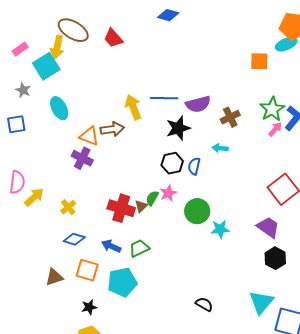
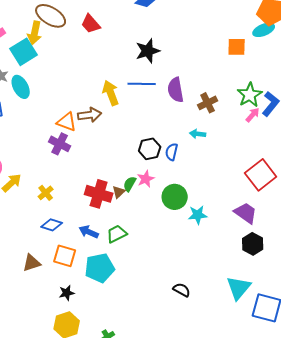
purple semicircle: (198, 104) -> (176, 90), turned 95
cyan ellipse: (59, 108) -> (21, 87), moved
black star: (178, 128) -> (148, 51), moved

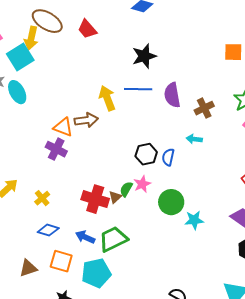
green trapezoid: (117, 234) -> (113, 239), size x1.4

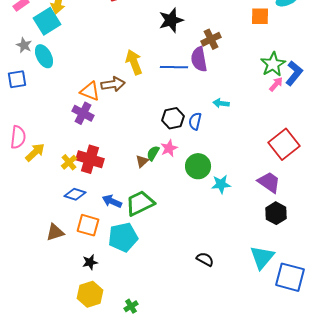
blue line: (138, 89) -> (174, 67), moved
brown cross: (204, 108) -> (211, 39), moved
red cross: (95, 199) -> (90, 159), moved

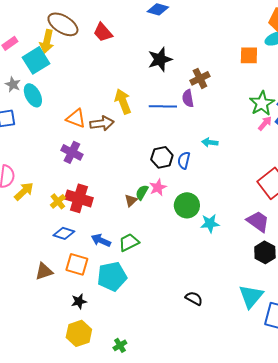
purple semicircle: (199, 59) -> (188, 98), size x0.7
orange triangle: (90, 91) -> (76, 118), moved
green trapezoid: (140, 203) -> (129, 242), size x0.7

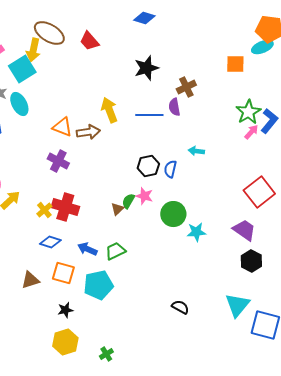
pink star: (158, 187) -> (144, 196), turned -30

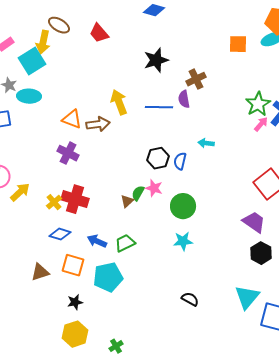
brown ellipse: (49, 33) -> (59, 25), size x0.7
orange square: (235, 64) -> (238, 44), moved
cyan ellipse: (19, 104) -> (29, 96), turned -60
cyan star: (196, 232) -> (183, 241), moved

